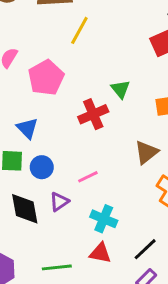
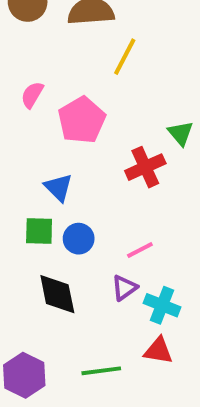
purple triangle: (59, 202) -> (124, 288), moved

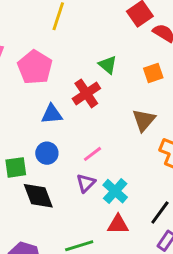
blue triangle: (59, 187) -> (52, 114), moved, turned -40
green square: (39, 231) -> (16, 167), moved
cyan cross: (162, 305) -> (115, 191), turned 30

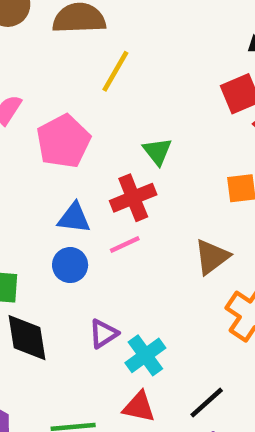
green triangle: (108, 65) -> (157, 151), moved
blue circle: (47, 153) -> (70, 265), moved
pink line: (93, 154) -> (125, 245), moved

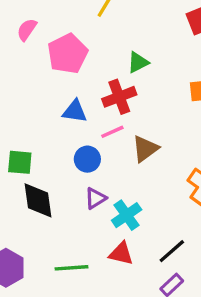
green triangle: (157, 151) -> (138, 62), turned 40
brown triangle: (212, 257) -> (145, 149), moved
blue circle: (70, 265) -> (87, 159), moved

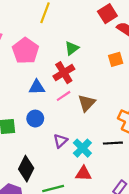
blue circle: (87, 159) -> (35, 119), moved
black diamond: (38, 200) -> (26, 169), moved, turned 45
black line: (172, 251) -> (113, 143), moved, turned 48

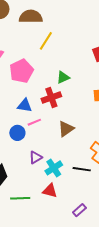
pink line: (64, 96) -> (34, 122), moved

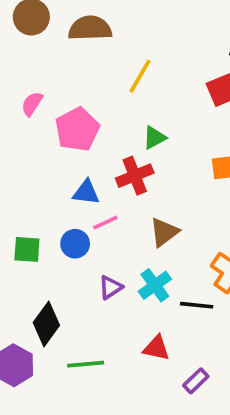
yellow line: (46, 41) -> (140, 76), moved
cyan cross: (54, 168) -> (155, 285), moved
red triangle: (50, 191) -> (156, 348), moved

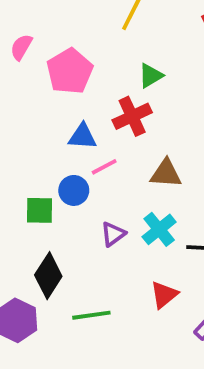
brown triangle: (164, 232) -> (166, 173), turned 44
green square: (27, 249) -> (39, 210), moved
red triangle: (156, 348) -> (164, 295), turned -48

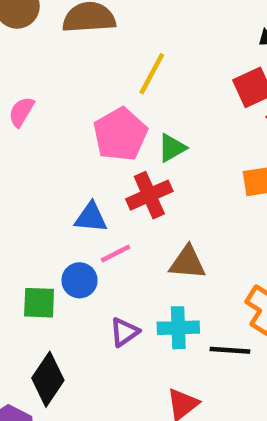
pink pentagon: (70, 71) -> (120, 134), moved
cyan cross: (159, 229) -> (178, 328), turned 36

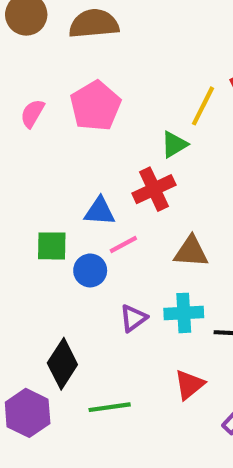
yellow line: (152, 74) -> (203, 106), moved
pink pentagon: (120, 134) -> (95, 106), moved
green square: (39, 303) -> (52, 246), moved

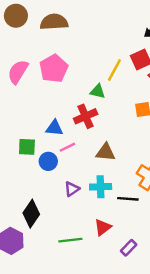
pink semicircle: (32, 113) -> (18, 72), size x1.5
green triangle: (174, 144) -> (98, 91), turned 42
green line: (110, 407) -> (70, 240), moved

